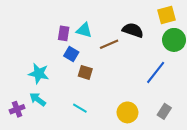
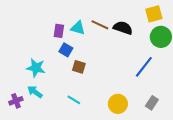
brown line: (109, 44) -> (100, 25), moved, turned 48

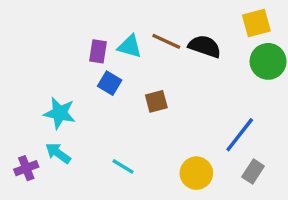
brown square: (79, 67) -> (156, 101), moved, turned -32
blue line: (144, 67) -> (240, 135), moved

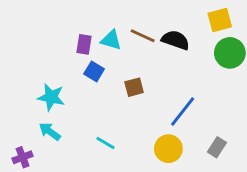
blue line: (240, 135) -> (183, 112), moved
purple cross: (26, 168) -> (23, 157), moved

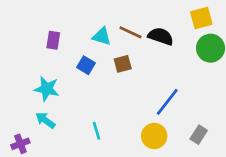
purple rectangle: (84, 44) -> (53, 40), moved
brown square: (134, 87) -> (123, 64), moved
cyan line: (105, 143) -> (96, 131), turned 42

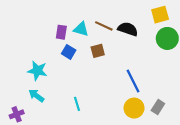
purple rectangle: (53, 40) -> (61, 32), moved
blue line: (167, 102) -> (133, 81), turned -65
yellow circle: (154, 136) -> (134, 108), moved

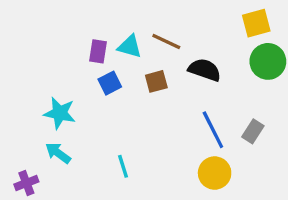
black semicircle: (128, 29) -> (205, 70), moved
blue square: (69, 52) -> (110, 83), turned 32
gray rectangle: (158, 107) -> (253, 131), moved

